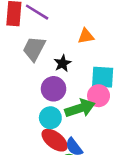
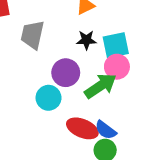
black star: (63, 63) -> (86, 40), moved, turned -30
cyan circle: (50, 118) -> (49, 98), moved

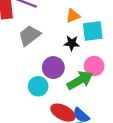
gray trapezoid: (32, 35) -> (29, 36), turned 35
cyan square: (116, 45) -> (93, 31), moved

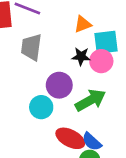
gray trapezoid: (29, 36) -> (31, 47), turned -45
pink circle: (94, 66) -> (101, 61), moved

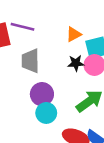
purple circle: (59, 85) -> (42, 94), moved

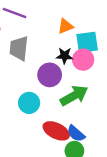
purple circle: (42, 94) -> (50, 75), moved

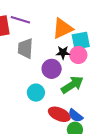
orange triangle: (65, 26) -> (62, 28), size x1.6

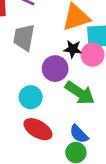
green arrow: (72, 85) -> (80, 93), turned 60
red ellipse: (59, 114) -> (38, 129), moved

